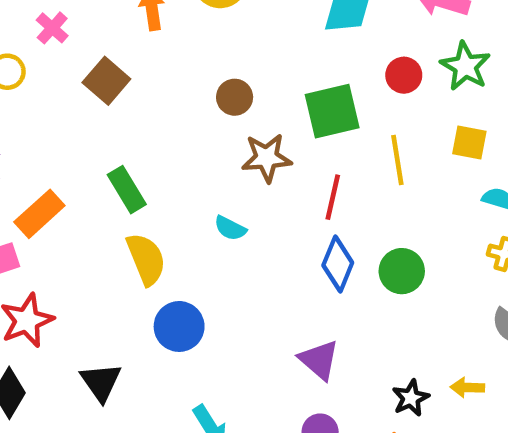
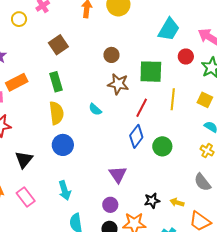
red circle: (404, 75) -> (186, 57), moved
brown square: (106, 81) -> (58, 45), moved

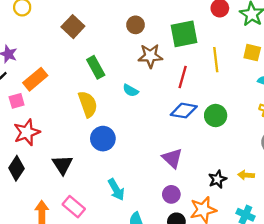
green rectangle: (56, 82) -> (96, 67), moved
blue diamond: (136, 136) -> (184, 111), turned 75

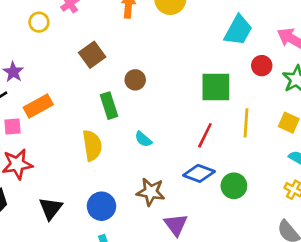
brown circle: (136, 25) -> (135, 80), moved
brown star: (150, 56) -> (151, 192), moved
blue circle: (103, 139) -> (101, 206), moved

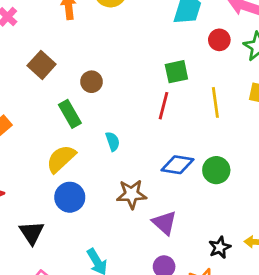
green square: (216, 87) -> (176, 72), size x0.7
red line: (205, 135) -> (164, 106), moved
cyan semicircle: (143, 139) -> (113, 141), turned -138
yellow semicircle: (92, 145) -> (61, 159), turned -112
blue circle: (101, 206) -> (70, 197), moved

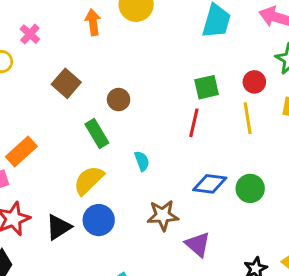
red circle: (219, 40) -> (254, 82), moved
black triangle: (32, 233) -> (59, 227), moved, turned 32

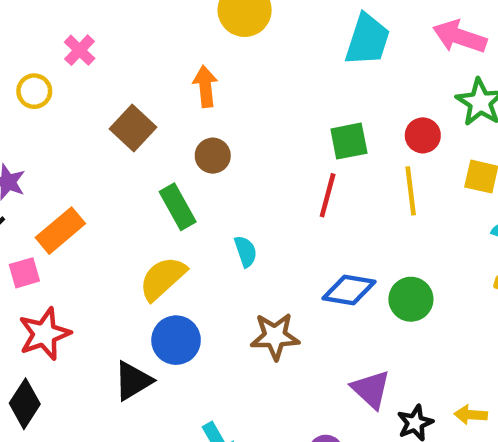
orange arrow: (93, 22) -> (205, 86), moved
black triangle: (59, 227) -> (133, 381), moved
purple triangle: (198, 244) -> (371, 389), moved

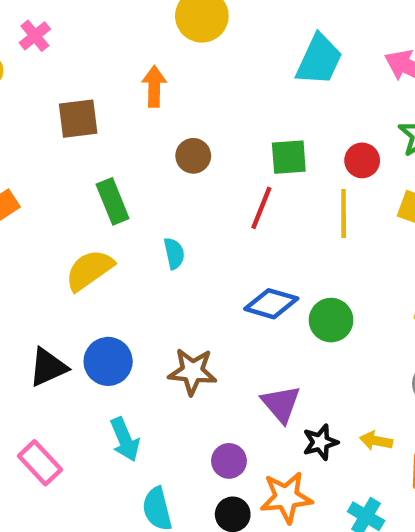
brown square: (133, 128) -> (78, 119), turned 33
brown circle: (213, 156) -> (193, 156), moved
brown star: (275, 336) -> (192, 371), moved
blue circle: (176, 340) -> (108, 361), moved

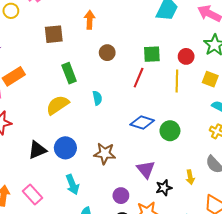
yellow arrow: (376, 441) -> (190, 177), moved, turned -112

